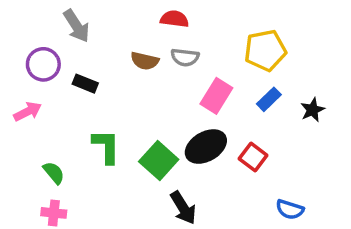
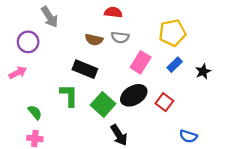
black rectangle: (85, 84) -> (85, 69), moved, size x1.5

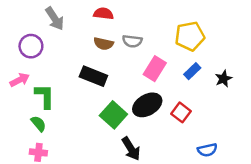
red semicircle: (113, 12) -> (103, 14), moved
green L-shape: (69, 95) -> (45, 96), moved
blue semicircle: (188, 136) -> (207, 150), turned -30

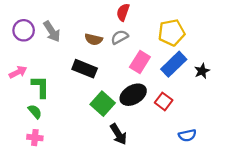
red semicircle: (103, 14) -> (123, 12), moved, turned -78
gray arrow: (55, 19) -> (52, 31), moved
gray semicircle: (132, 41) -> (120, 37), turned 144
purple circle: (31, 46) -> (24, 30), moved
blue rectangle: (192, 71) -> (174, 64), size x1.6

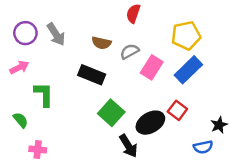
gray semicircle: (120, 37) -> (130, 51), moved
black star: (202, 71) -> (219, 125), moved
pink arrow: (18, 72) -> (19, 67), moved
black ellipse: (133, 95) -> (150, 123), moved
green semicircle: (35, 112) -> (21, 120), moved

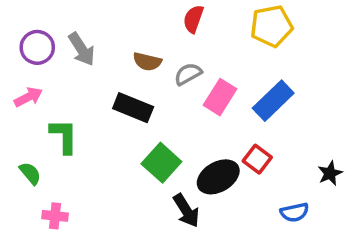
yellow pentagon: (186, 36) -> (271, 26), moved
black star: (219, 125) -> (330, 173), moved

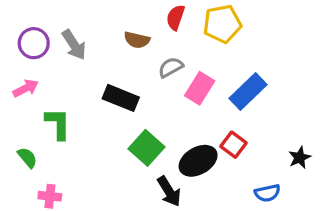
yellow pentagon: (271, 26) -> (222, 24), moved
brown semicircle: (147, 62) -> (137, 40), moved

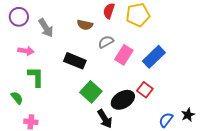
purple circle: (34, 43) -> (19, 17), moved
pink arrow: (26, 88) -> (26, 51), moved, turned 35
black star: (300, 158) -> (188, 115), moved
blue semicircle: (267, 193) -> (166, 120), turned 140

